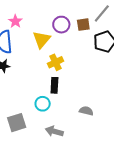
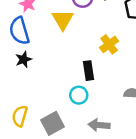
yellow cross: (56, 62) -> (109, 44), moved

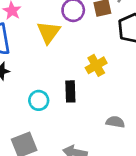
cyan circle: (79, 95) -> (39, 100), moved

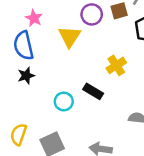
black rectangle: (70, 91) -> (93, 91), turned -54

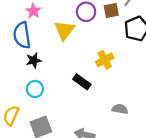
black star: (26, 76) -> (34, 60), moved
cyan circle: (64, 101) -> (35, 89), moved

